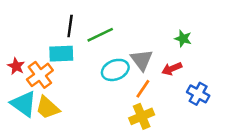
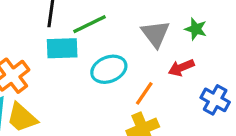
cyan rectangle: (61, 54) -> (62, 48), moved
gray triangle: (142, 60) -> (156, 34), moved

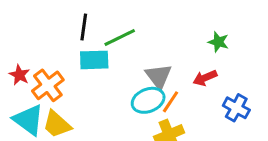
gray triangle: (156, 34) -> (159, 76), moved
cyan ellipse: (109, 69) -> (148, 100), moved

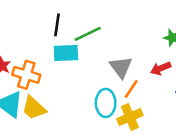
orange cross: (48, 85) -> (26, 75), turned -36
cyan ellipse: (148, 100) -> (106, 103), moved, turned -68

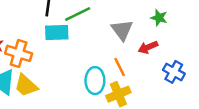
gray triangle: (121, 67) -> (122, 30), moved
orange line: (131, 89) -> (120, 67), turned -60

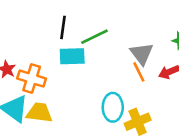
orange line: (120, 67) -> (139, 72), moved
yellow trapezoid: (26, 85) -> (39, 113), turned 145

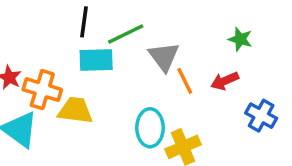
gray triangle: (142, 54) -> (164, 57), moved
yellow trapezoid: (39, 113) -> (75, 110), moved

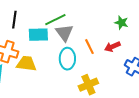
black line: (84, 22) -> (14, 20), moved
gray triangle: (164, 57) -> (64, 33), moved
cyan ellipse: (150, 128) -> (67, 59), moved

